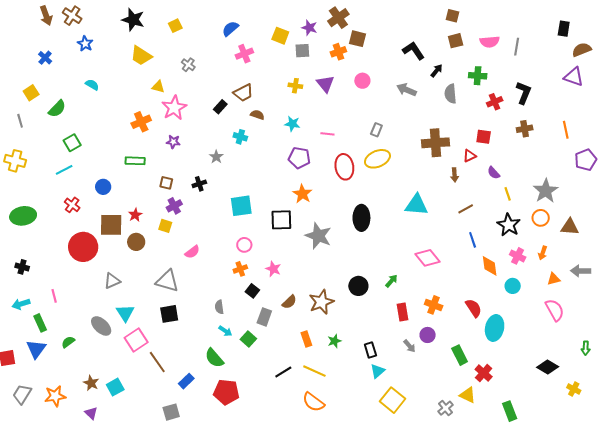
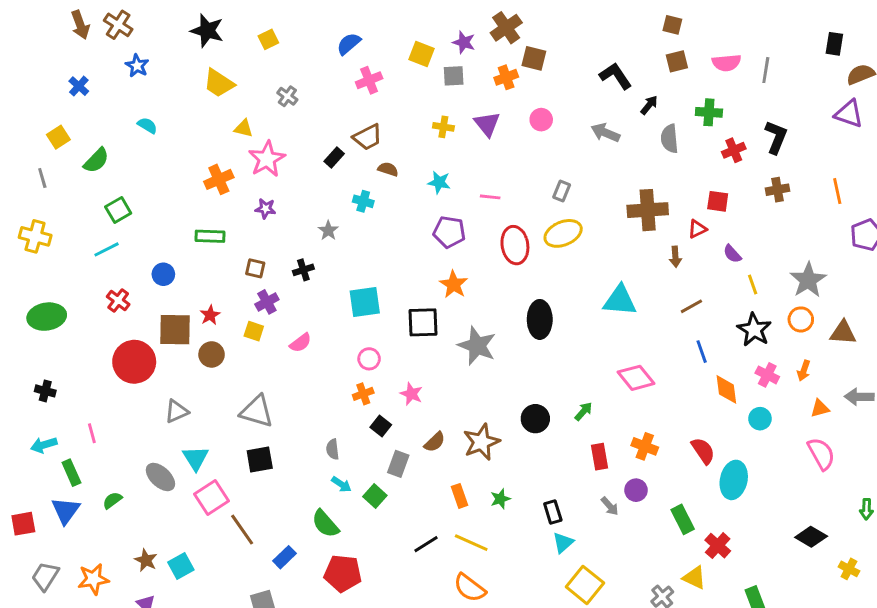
pink semicircle: (192, 252) -> (300, 343), moved

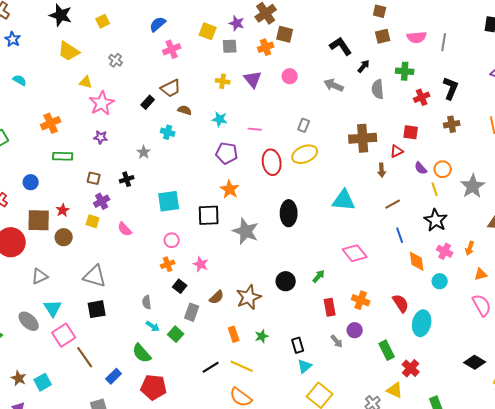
orange cross: (219, 179) -> (51, 123), moved
orange circle: (801, 319) -> (443, 169), moved
pink semicircle: (300, 343) -> (125, 229), turned 84

